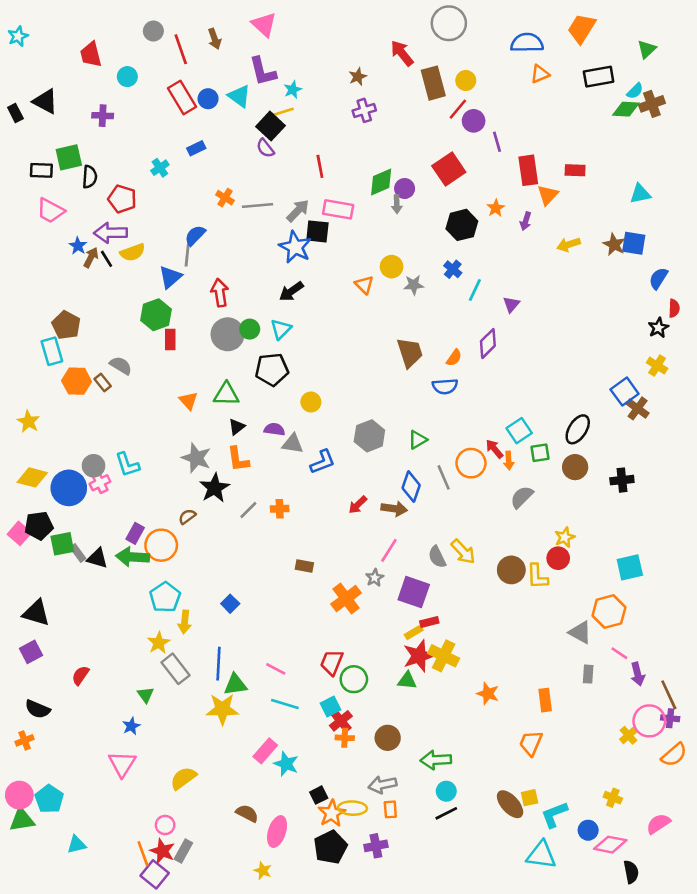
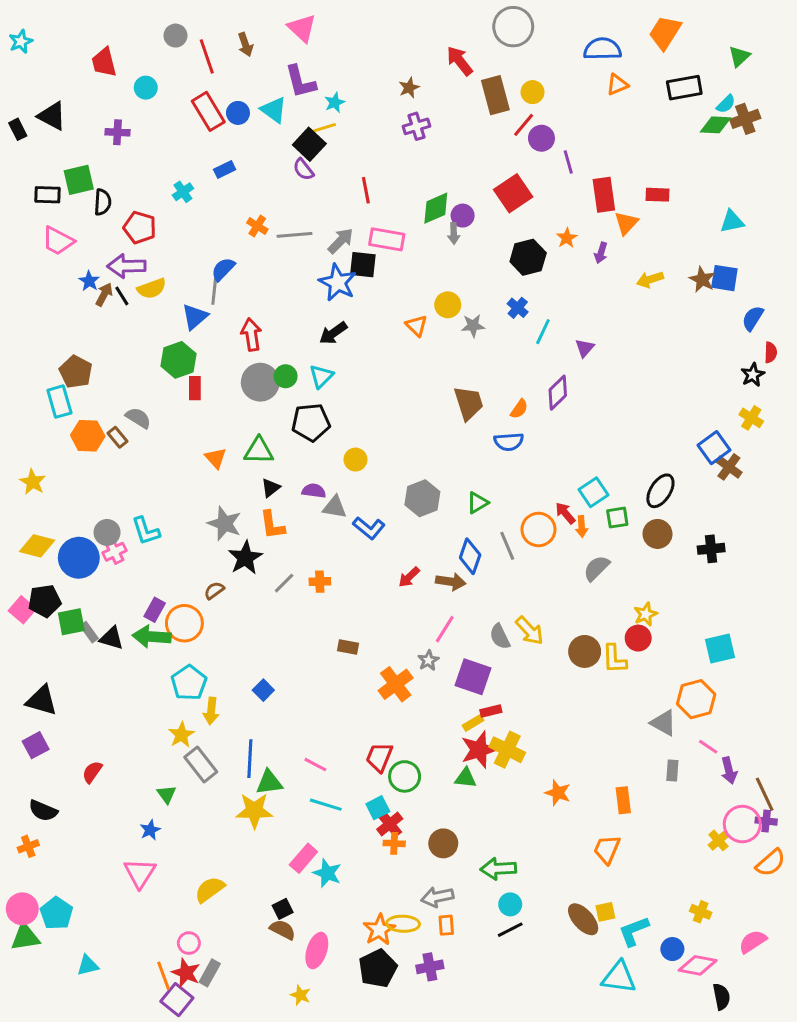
blue L-shape: (323, 462) -> (369, 528), turned 60
black square: (319, 795) -> (283, 909), moved

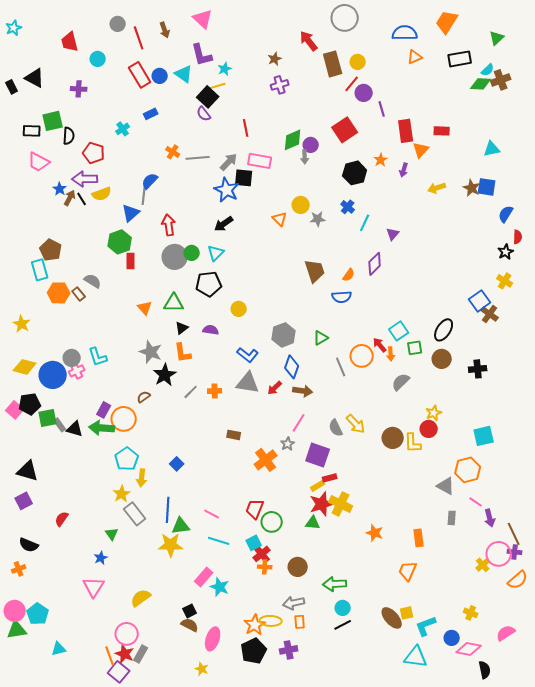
gray triangle: (335, 507) -> (248, 383), moved, size x1.4
blue diamond: (470, 556) -> (292, 367), moved
pink circle: (189, 943) -> (127, 634), size x1.5

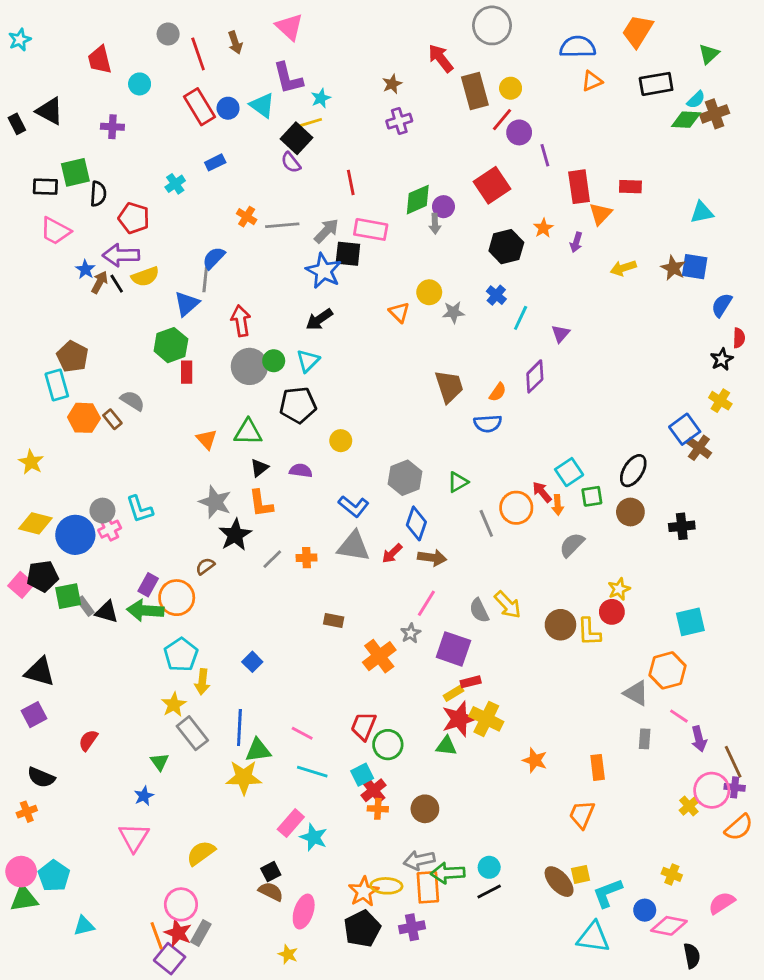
green arrow: (335, 584) -> (448, 873), moved
orange rectangle: (300, 622) -> (428, 887), size x1.6

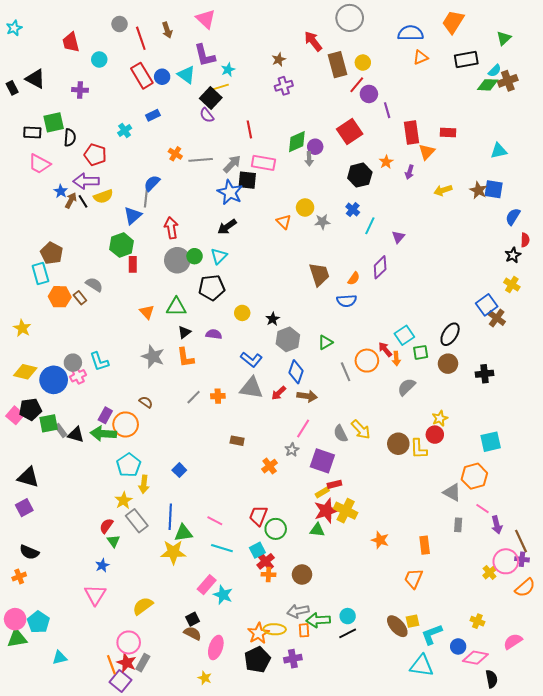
black star: (235, 535) -> (273, 319), moved, size x0.6
brown semicircle: (205, 566) -> (146, 402), turned 72
orange cross: (379, 656) -> (270, 466), size x0.7
red semicircle: (88, 740) -> (106, 526), moved
orange rectangle: (428, 887) -> (304, 630), size x0.6

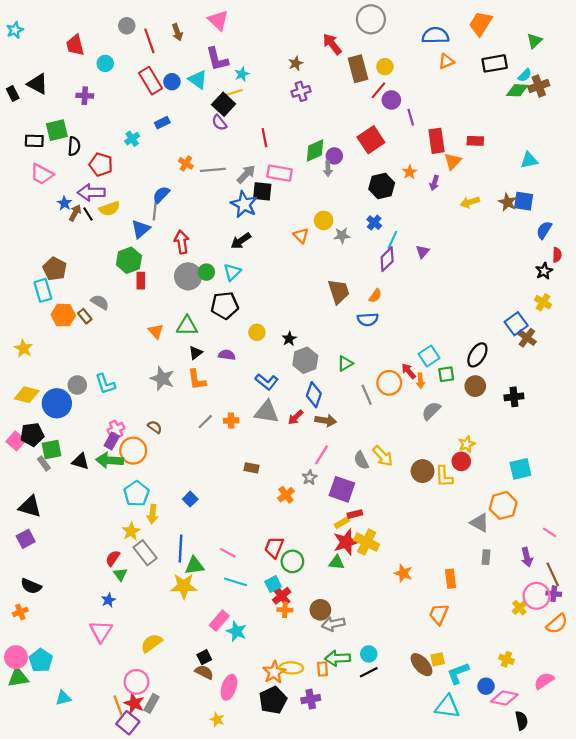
purple diamond: (380, 267) -> (387, 259), moved
pink cross: (78, 376) -> (116, 429), moved
gray rectangle: (61, 431) -> (44, 464), moved
pink line: (482, 509) -> (549, 532), moved
gray arrow: (298, 611) -> (333, 624), moved

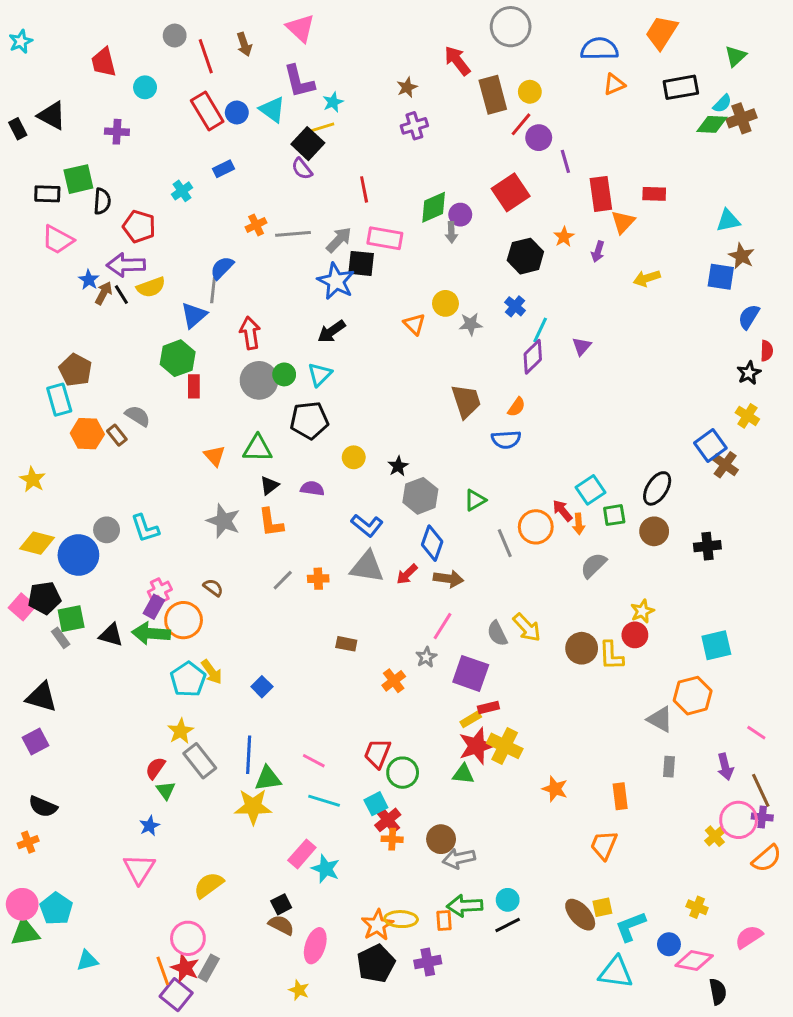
orange cross: (186, 163) -> (256, 225), turned 32
brown star: (508, 202) -> (741, 256), moved
yellow arrow: (153, 514) -> (212, 672), moved, turned -42

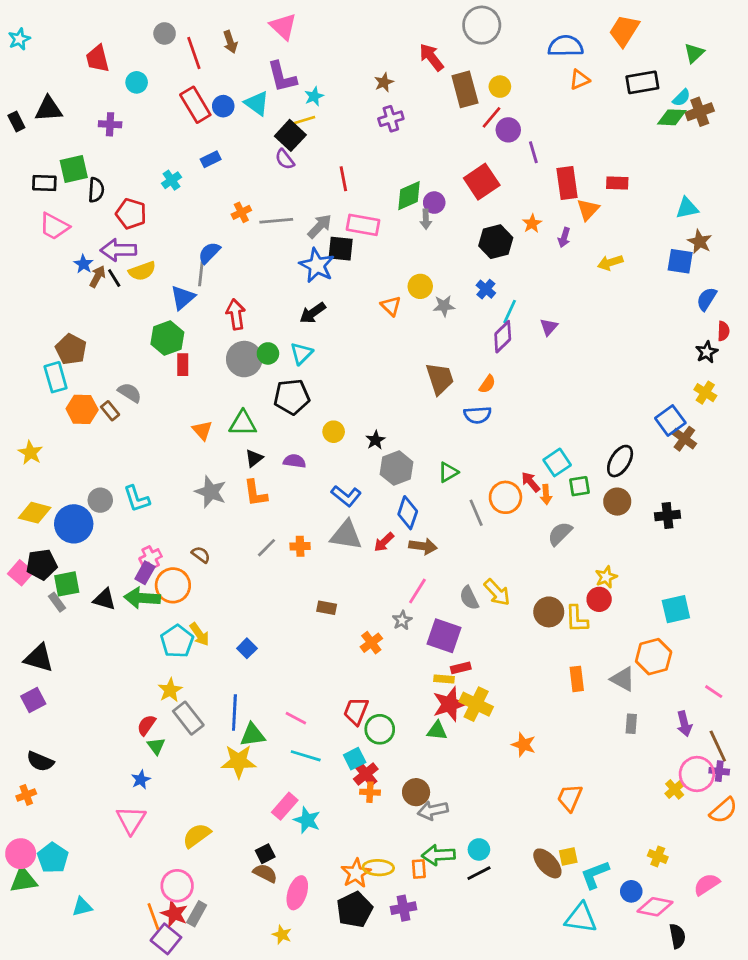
black triangle: (52, 115) -> (49, 109), turned -32
yellow rectangle: (471, 719) -> (444, 679), turned 36
orange rectangle: (620, 796) -> (577, 679), moved

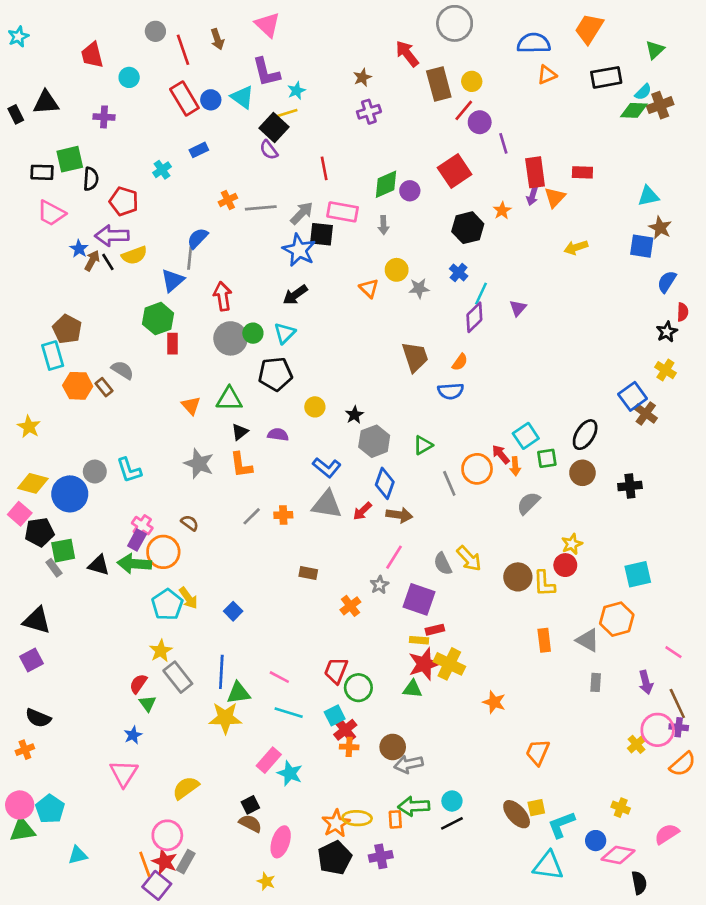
gray arrow: (426, 219) -> (383, 225), moved
purple arrow: (564, 237) -> (532, 196), moved
pink cross: (151, 557) -> (142, 526), turned -30
pink square: (21, 573) -> (20, 514), moved

